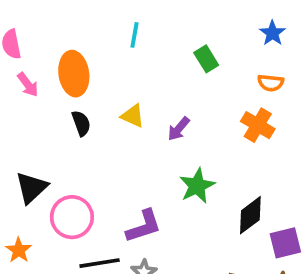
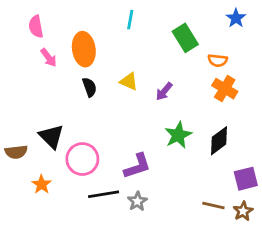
green rectangle: (206, 59) -> (185, 38), size x1.4
orange semicircle: (271, 83) -> (218, 60), moved
black triangle: (31, 188) -> (51, 136), turned -32
black diamond: (250, 215) -> (219, 141), moved

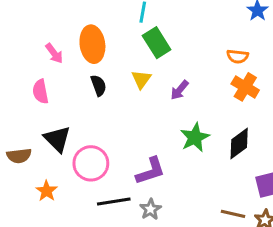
pink semicircle: (36, 27) -> (40, 92), moved
green rectangle: (185, 38) -> (157, 43), moved
yellow triangle: (129, 82) -> (141, 79), turned 42

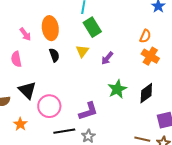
orange semicircle: (238, 56) -> (145, 36), turned -72

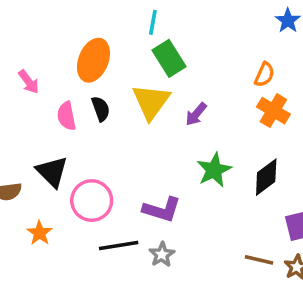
orange ellipse: (50, 28) -> (93, 60), turned 30
pink arrow: (25, 34) -> (29, 82), moved
yellow triangle: (82, 51) -> (151, 102), size x1.6
pink semicircle: (16, 59) -> (66, 116), moved
purple L-shape: (88, 111) -> (162, 210), turned 35

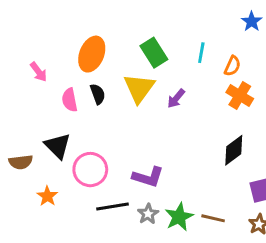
cyan line: (153, 22) -> (201, 53), moved
green star: (214, 170) -> (179, 217), moved
brown line: (259, 260) -> (213, 218), moved

